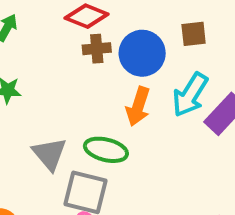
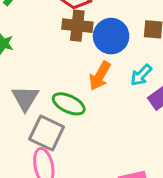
brown cross: (97, 49) -> (77, 26), size x1.4
cyan arrow: (190, 95) -> (141, 75), size x0.7

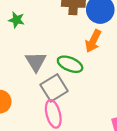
gray square: (47, 133) -> (54, 88), turned 36

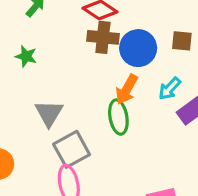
green ellipse: (70, 64) -> (118, 117), moved, turned 55

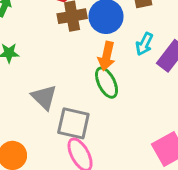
gray square: (72, 149) -> (73, 123), turned -32

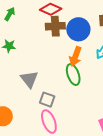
gray square: (73, 123) -> (47, 100), size x0.7

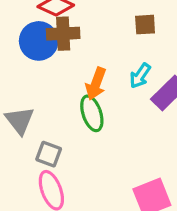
blue circle: (78, 29) -> (39, 41), moved

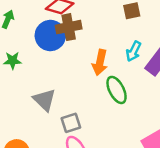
green ellipse: (92, 113) -> (117, 90), moved
gray square: (49, 154) -> (71, 123), turned -30

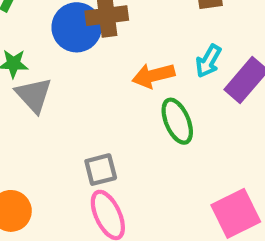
orange arrow: (100, 62) -> (153, 76), turned 60
gray triangle: (44, 100) -> (34, 95), moved

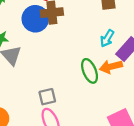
orange arrow: (153, 76) -> (111, 67), moved

